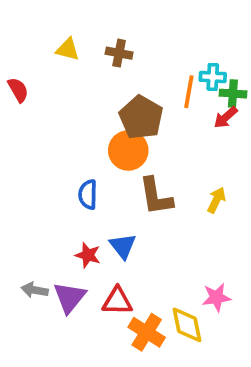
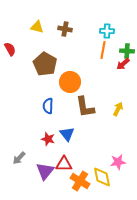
cyan cross: (213, 77) -> (107, 31), moved
brown pentagon: (141, 117) -> (45, 64), moved
gray arrow: (35, 290) -> (19, 158), turned -56
purple triangle: (69, 297) -> (45, 171), moved

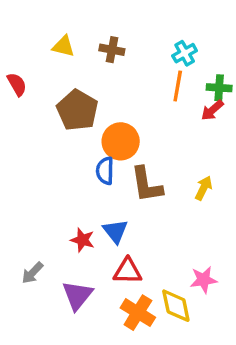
cyan cross: (107, 31) -> (185, 53), turned -32
blue semicircle: (48, 106) -> (105, 171), moved
red triangle: (64, 164) -> (128, 271), moved

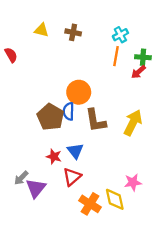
brown pentagon: (77, 110) -> (50, 117), moved
yellow arrow: (204, 188) -> (133, 123), size x1.6
red triangle: (128, 271) -> (72, 177), moved, turned -42
purple triangle: (77, 295) -> (36, 188), moved

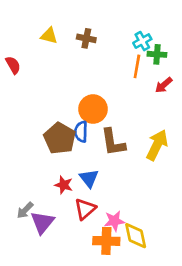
green cross: (143, 57) -> (157, 54), moved
pink star: (133, 182) -> (114, 221), moved
orange cross: (90, 204) -> (106, 241), turned -30

